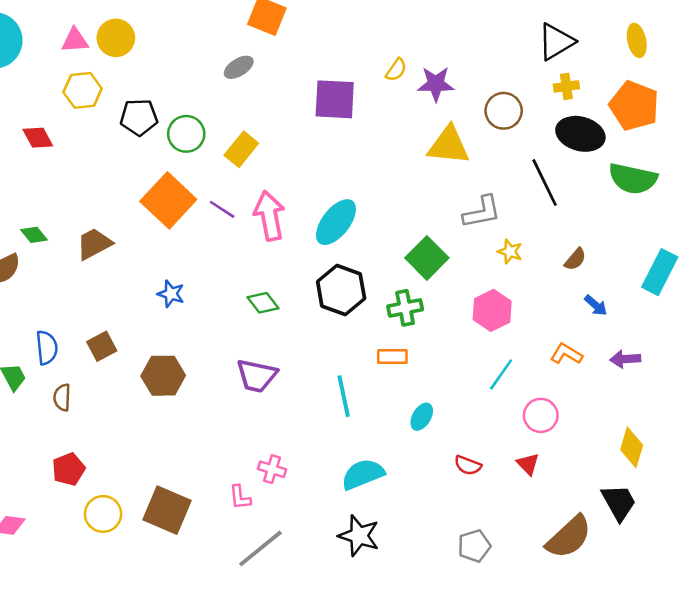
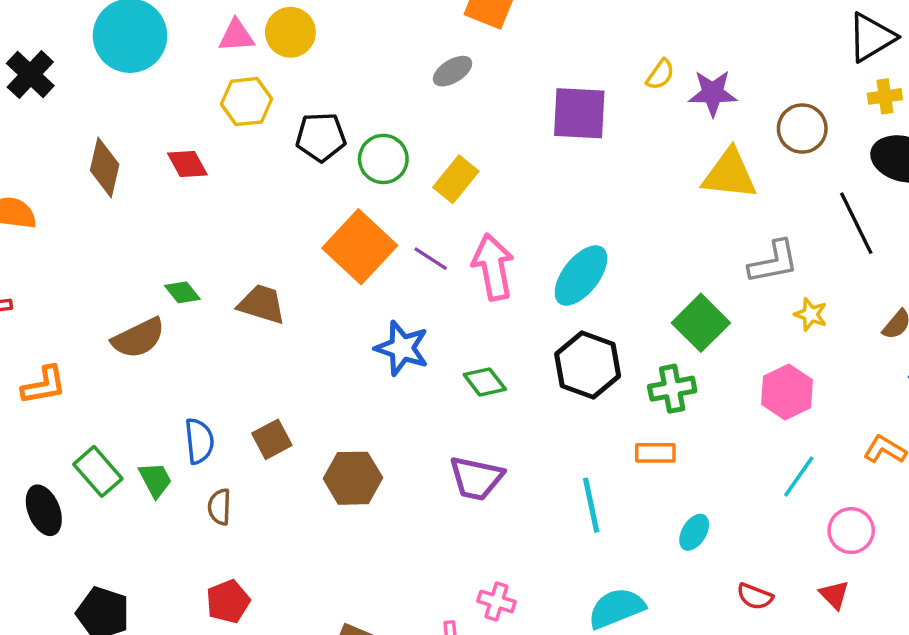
brown trapezoid: (94, 244) -> (262, 304), turned 45
blue star: (171, 294) -> (402, 348), moved, size x1.5

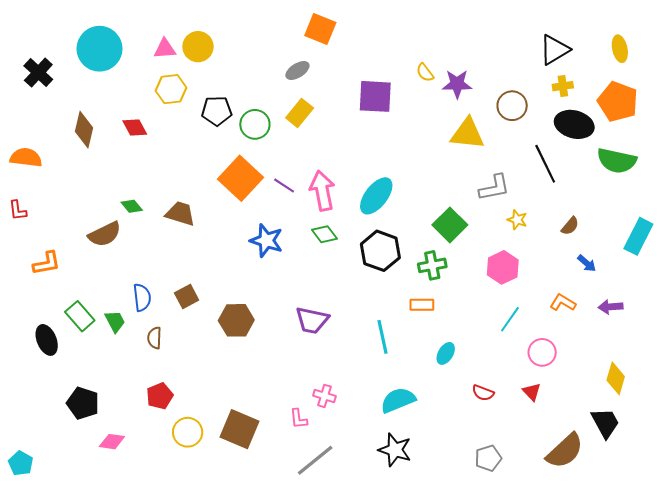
yellow semicircle: (660, 75) -> (425, 73), turned 108
yellow rectangle: (456, 179) -> (300, 113), moved
green diamond: (485, 382) -> (324, 234), moved

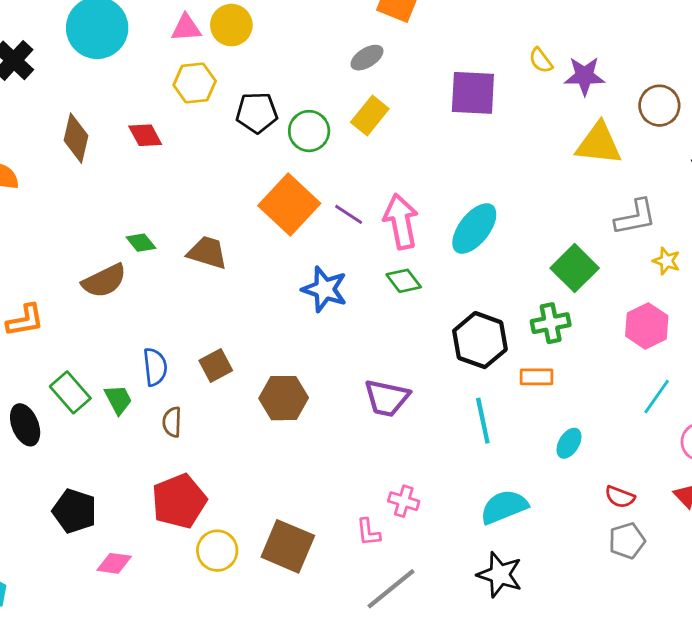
black hexagon: (380, 251) -> (480, 340), moved
red pentagon: (160, 396) -> (179, 501), size x1.5
gray pentagon: (488, 458) -> (627, 541), moved

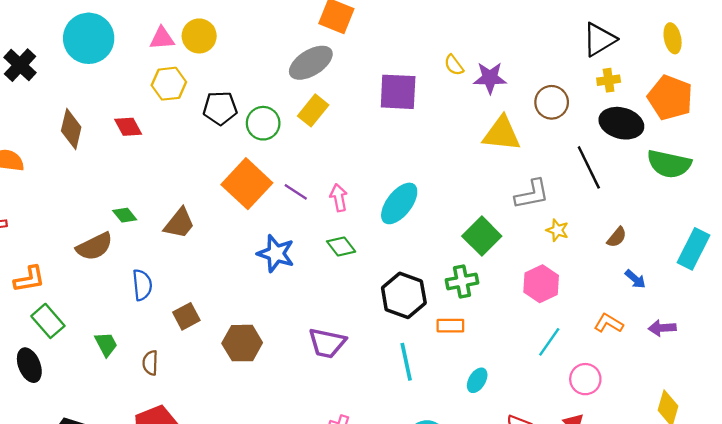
gray ellipse: (367, 58) -> (311, 63), size x1.6
pink arrow: (401, 221) -> (339, 198), size x0.6
brown trapezoid: (207, 253) -> (179, 223), turned 112
blue semicircle: (155, 367) -> (142, 285), moved
green rectangle: (70, 392) -> (48, 321), moved

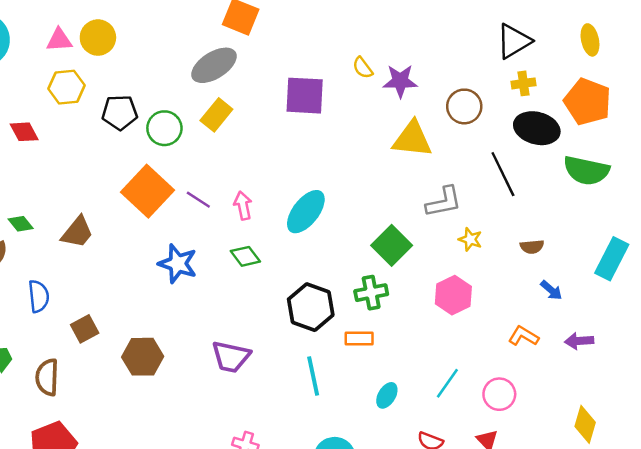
brown semicircle: (617, 237) -> (532, 247), turned 45
cyan line: (549, 342) -> (447, 383), moved
brown semicircle: (150, 363) -> (47, 377), size x1.4

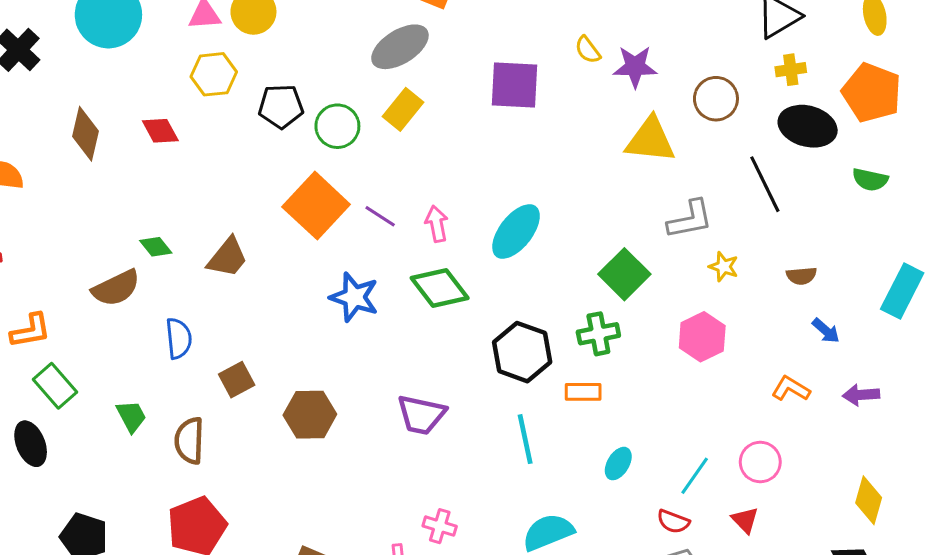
green semicircle: (586, 171) -> (870, 180), size x0.6
green diamond: (245, 256) -> (440, 288), size x1.5
cyan line: (447, 383) -> (695, 476), moved

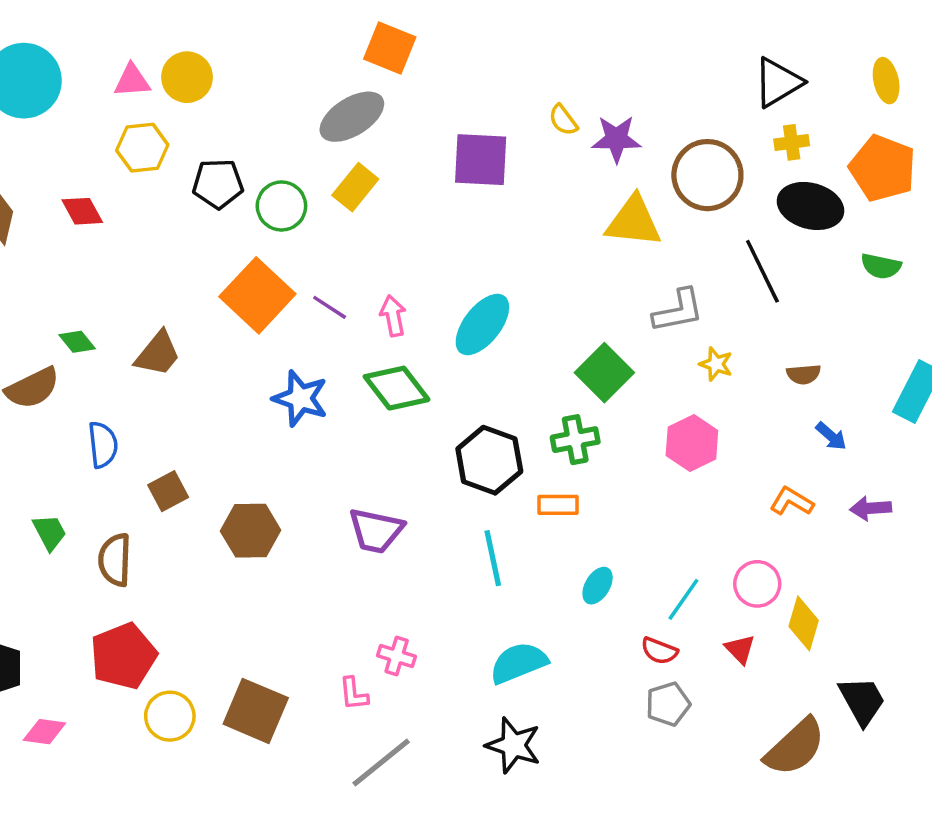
brown circle: (716, 99) -> (707, 175), size x1.4
yellow diamond: (869, 500) -> (804, 623), moved

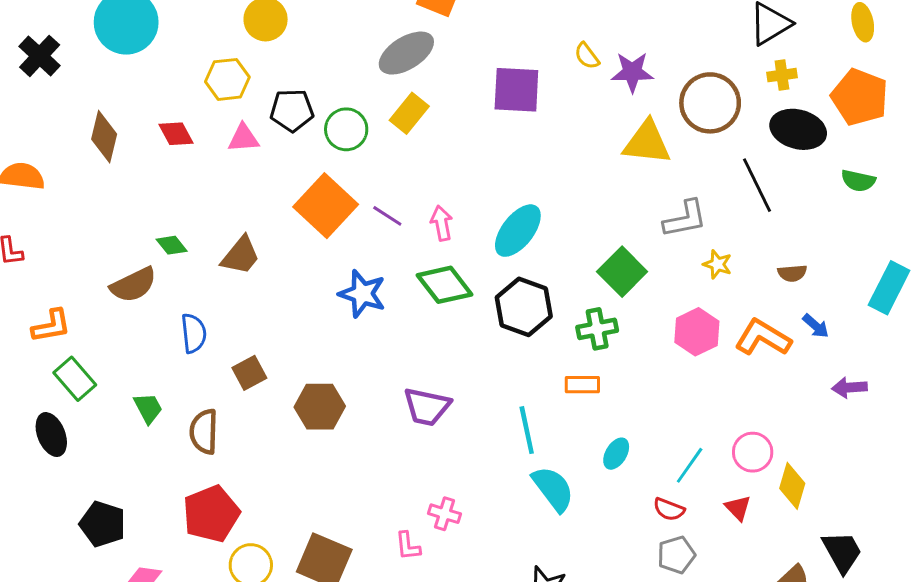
pink triangle: (132, 81) -> (244, 138), moved
black hexagon: (489, 460) -> (524, 307), moved
orange L-shape: (792, 501) -> (763, 338), moved, size x1.5
cyan semicircle: (519, 663) -> (553, 489), moved, turned 75

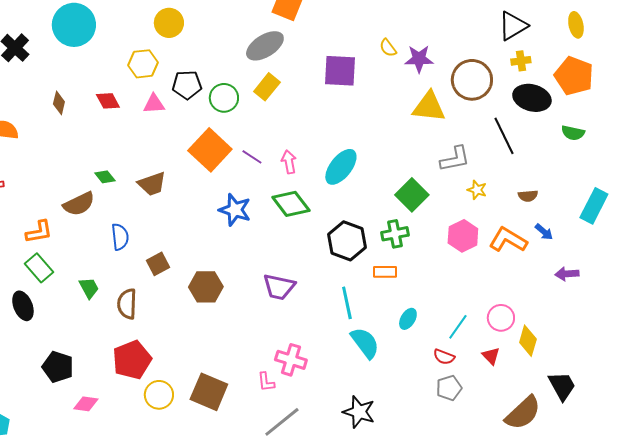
brown diamond: (104, 137) -> (59, 103), size x0.7
brown trapezoid: (241, 256) -> (152, 184), turned 32
black hexagon: (524, 307) -> (347, 241), moved
orange L-shape: (51, 326) -> (39, 232), moved
pink cross: (445, 514) -> (291, 360), size x1.4

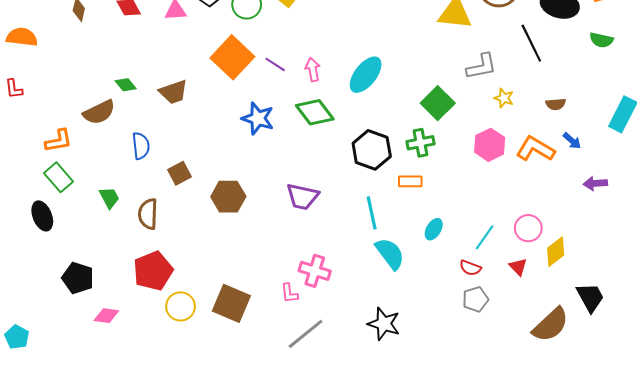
yellow diamond: (528, 341) -> (556, 252), turned 36

